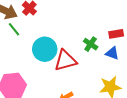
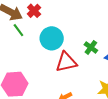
cyan circle: (45, 49) -> (52, 38), moved

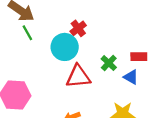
red cross: (34, 11) -> (78, 28), moved

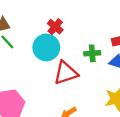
green cross: (109, 63) -> (92, 53), turned -35

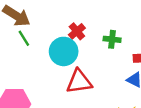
green cross: (92, 53) -> (112, 39), moved

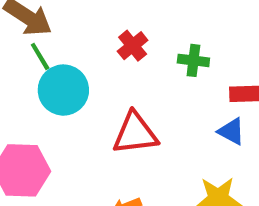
cyan circle: (64, 51) -> (63, 90), moved

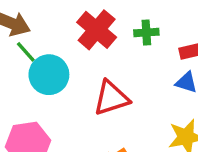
red cross: (133, 46) -> (97, 30), size x1.6

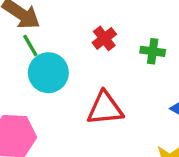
red cross: (97, 30) -> (104, 38), size x0.6

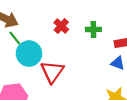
red triangle: (105, 108) -> (52, 72), moved, turned -40

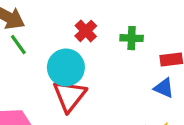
cyan circle: (29, 54) -> (66, 67), moved

